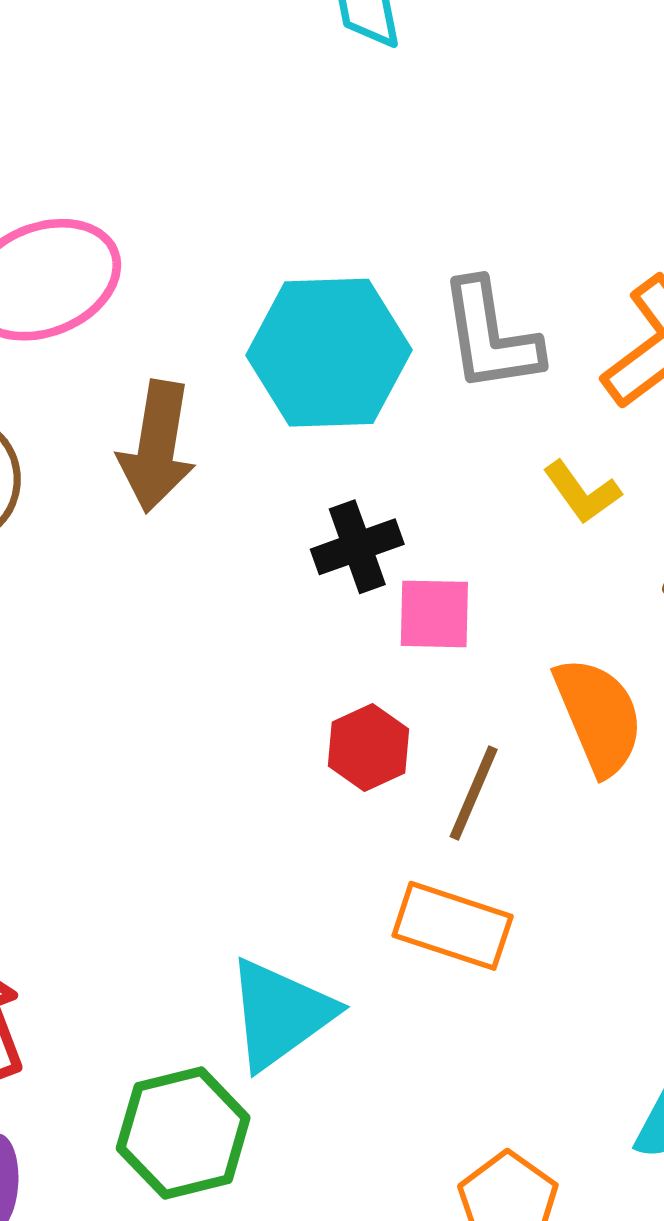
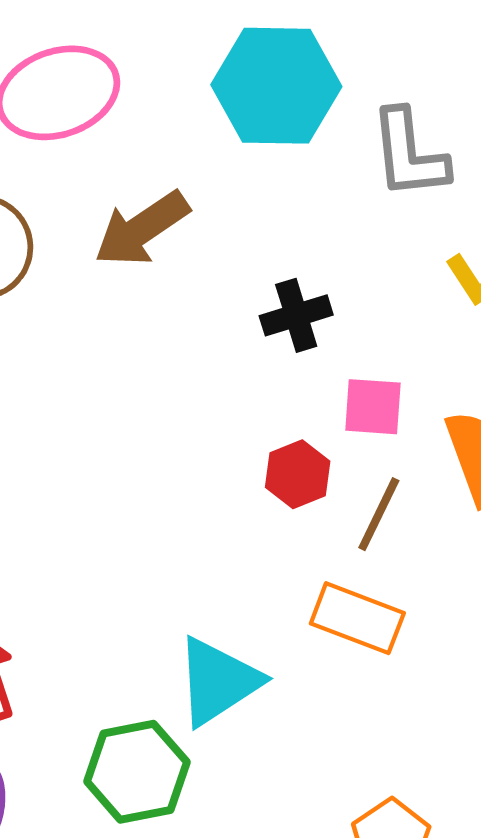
cyan hexagon: (329, 353) -> (276, 86), moved
brown arrow: (157, 446) -> (142, 229), turned 44
pink square: (434, 614) -> (373, 407), moved

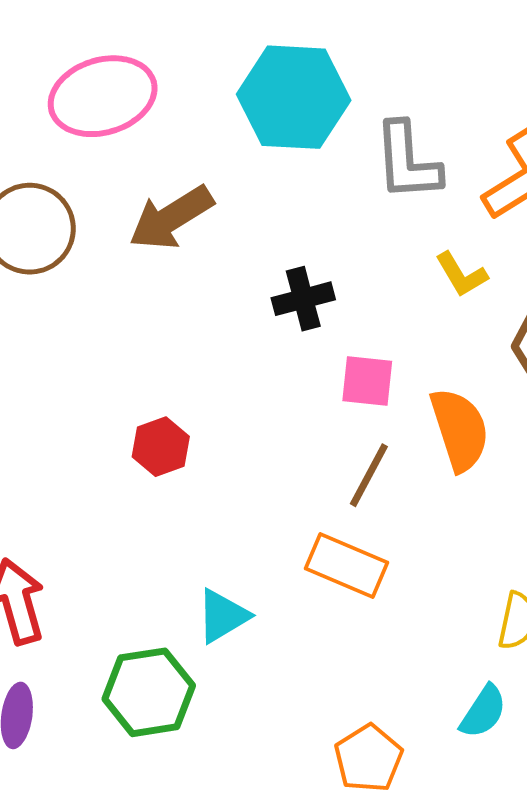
red hexagon: (298, 474) -> (161, 447), moved
cyan triangle: (218, 681) -> (223, 616), size x0.7

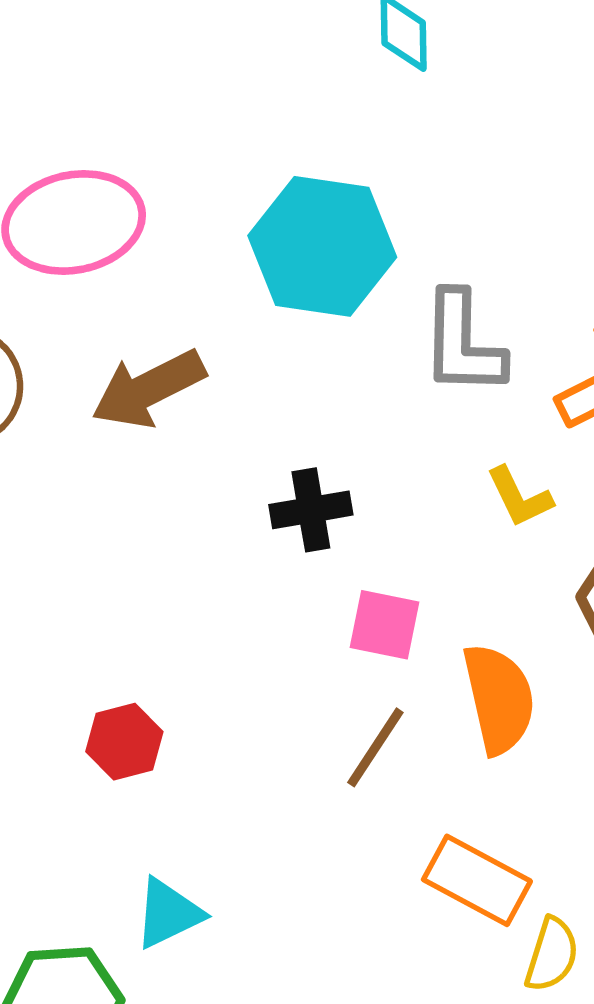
red hexagon: (161, 447) -> (124, 742), moved
orange rectangle: (347, 565) -> (477, 880), moved

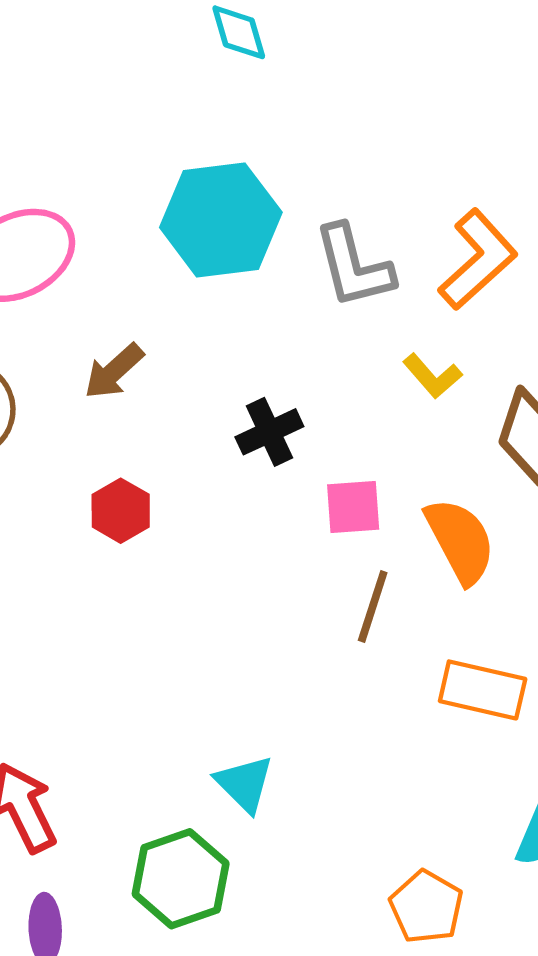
brown arrow: (148, 389) -> (114, 371), size x0.7
red hexagon: (124, 742) -> (121, 511), moved
cyan triangle: (168, 913) -> (244, 784), turned -34

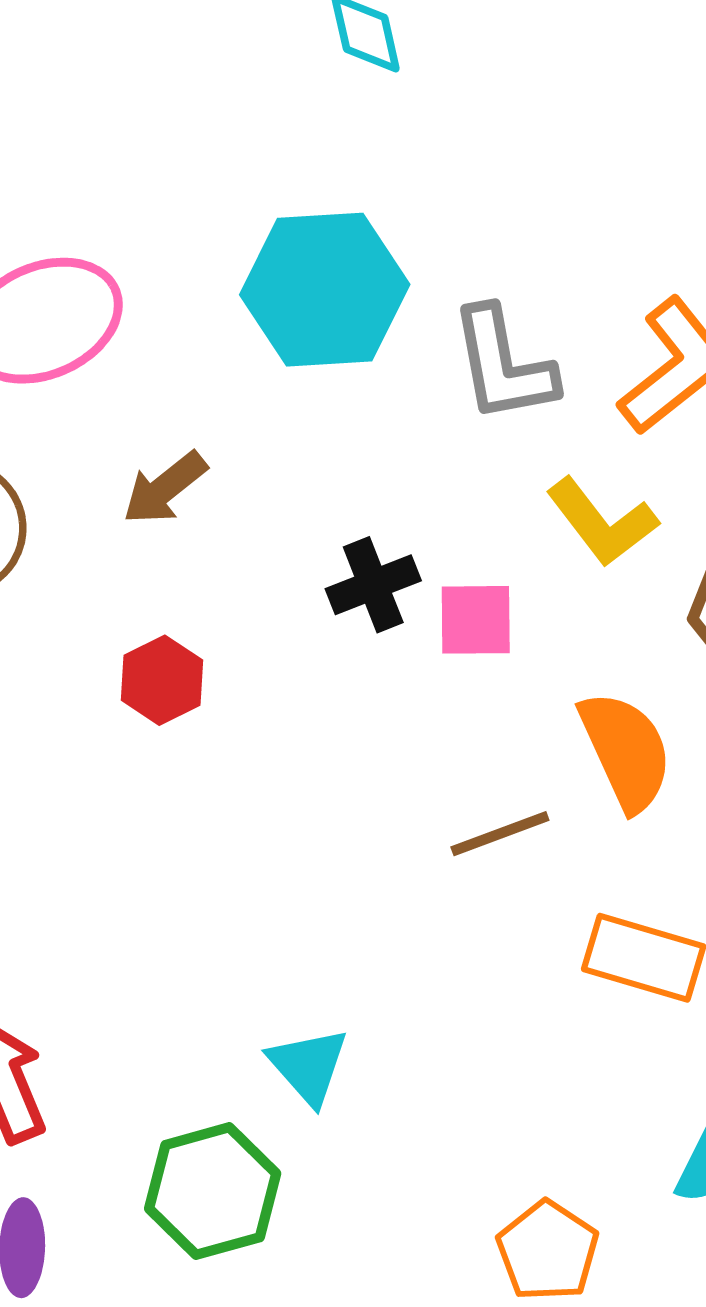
yellow L-shape: (432, 376) -> (602, 522), size x1.4
pink square: (353, 507) -> (476, 620), moved
brown line: (373, 607) -> (500, 834), turned 48

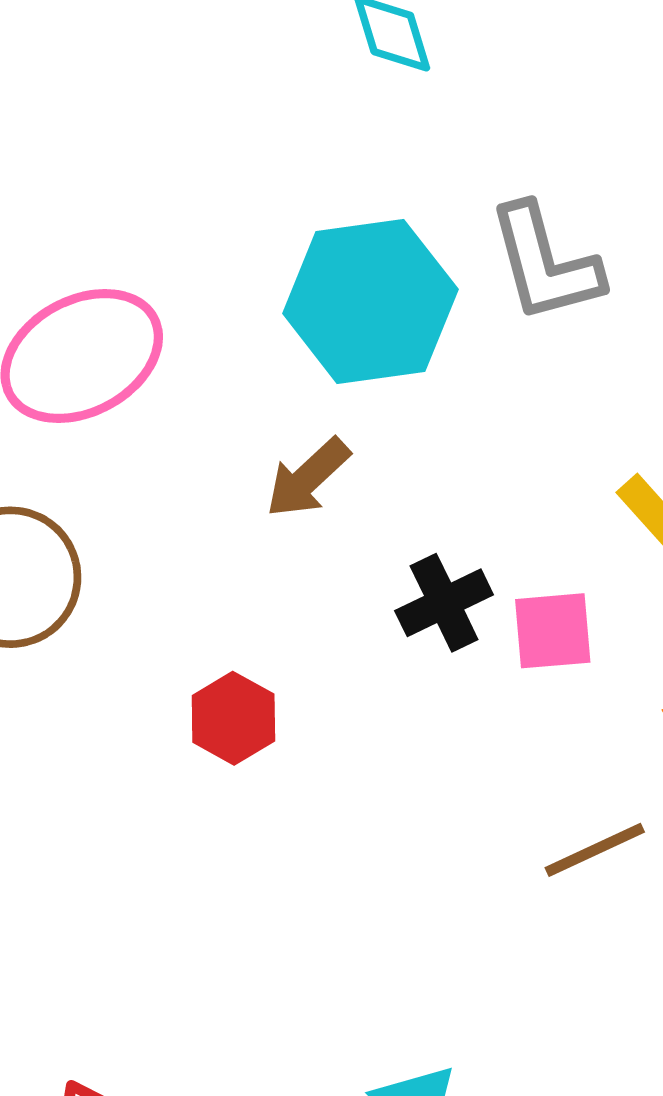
gray L-shape: (503, 365) -> (545, 263), moved
brown arrow: (165, 488) -> (308, 478), moved

